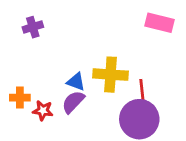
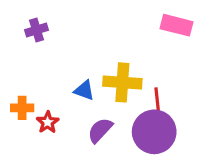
purple semicircle: (73, 102) -> (100, 130), moved
red star: (43, 111) -> (48, 122), turned 30

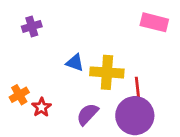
blue triangle: (84, 90) -> (75, 63), moved
orange cross: (22, 108) -> (19, 95), turned -30

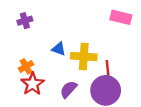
orange cross: (19, 95) -> (26, 66), moved
red star: (41, 107) -> (33, 84), size x1.5

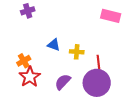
purple cross: (25, 21) -> (28, 11), moved
yellow cross: (84, 57) -> (77, 52), size x0.6

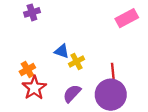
pink rectangle: (111, 16) -> (127, 18), turned -42
yellow cross: (77, 52) -> (76, 62), moved, turned -32

